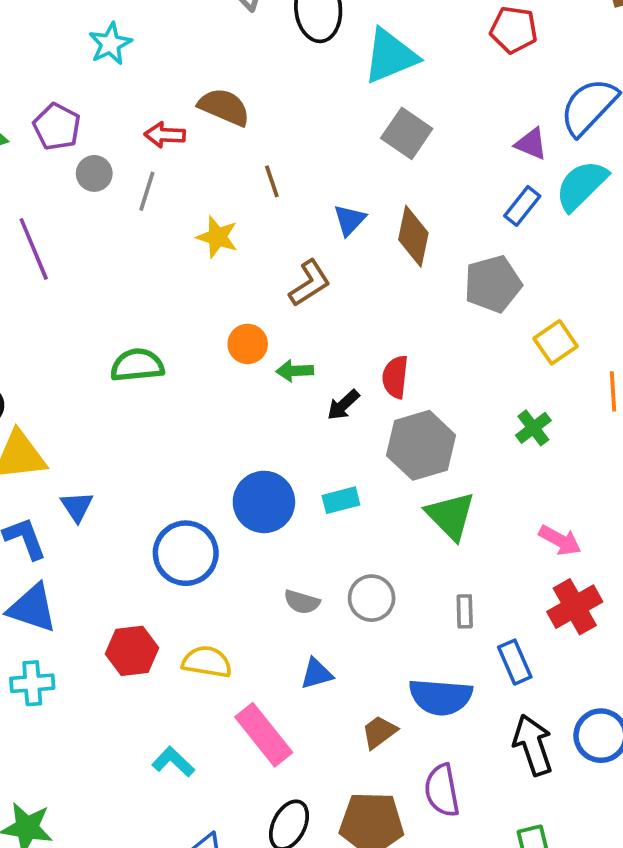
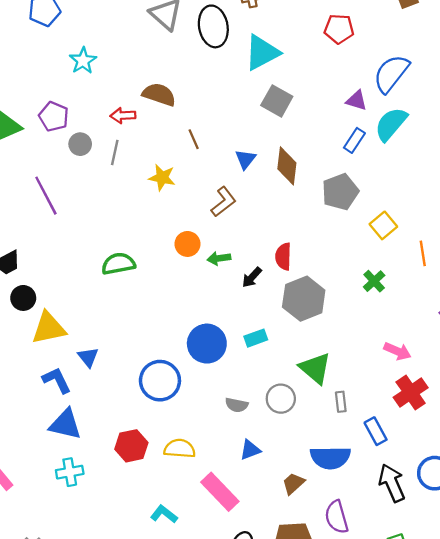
green triangle: (451, 516) -> (315, 368), moved

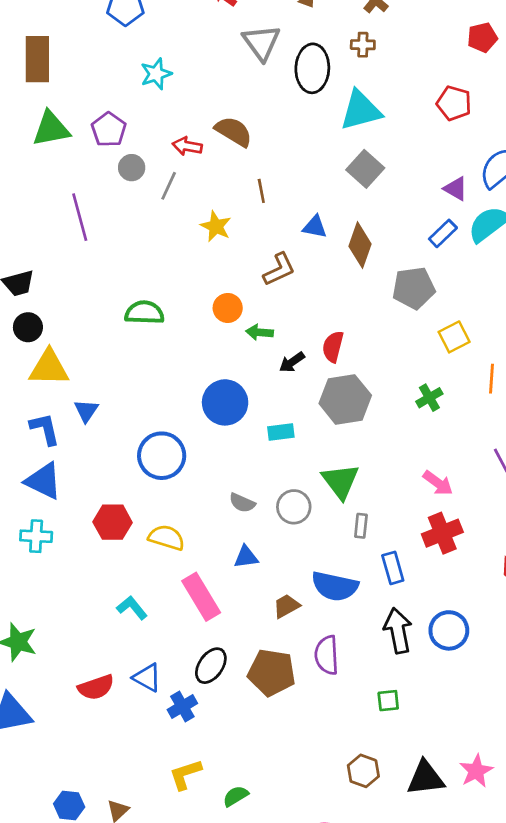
blue triangle: (245, 159) -> (315, 227), turned 50
blue circle: (207, 344) -> (225, 402), moved

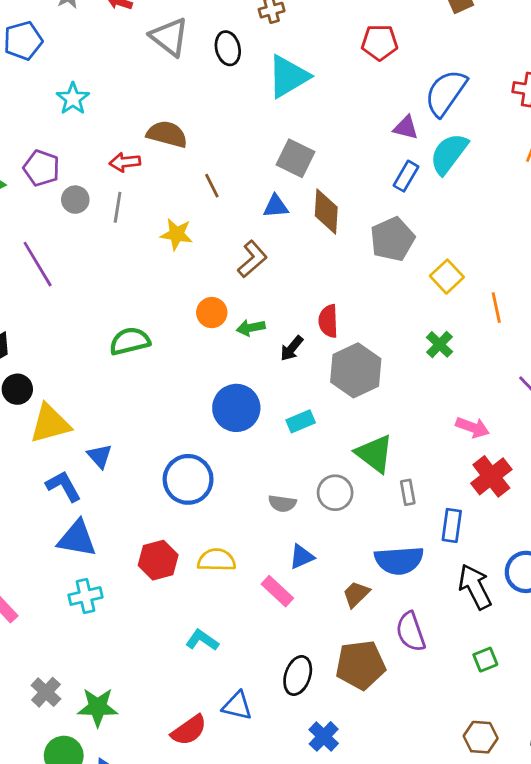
black ellipse: (312, 68) -> (228, 48), size x0.7
gray square: (365, 169) -> (295, 158), moved
blue rectangle: (393, 568) -> (452, 525), turned 40
pink rectangle: (201, 597) -> (277, 591), moved, size x0.7
blue cross: (182, 706) -> (324, 736), moved

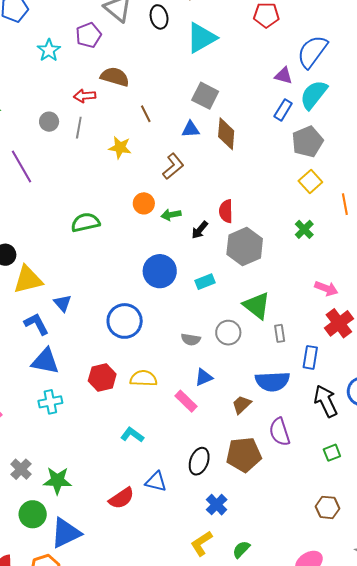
purple pentagon: (41, 168) -> (89, 35), moved, turned 30
gray pentagon: (392, 239) -> (307, 142), moved

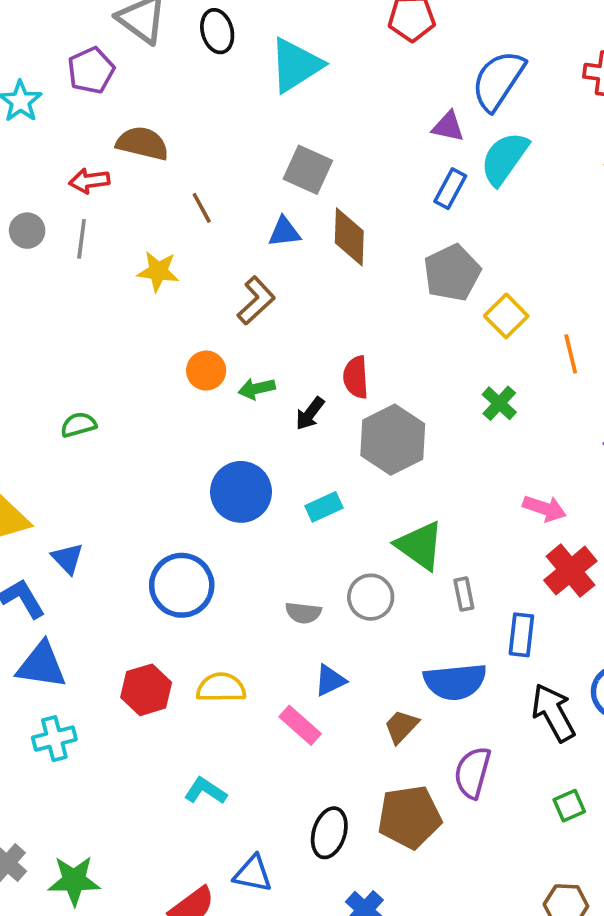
gray pentagon: (307, 142) -> (452, 273), moved
green semicircle: (85, 222) -> (78, 425), moved, size x0.7
purple semicircle: (280, 432) -> (472, 773), turned 36

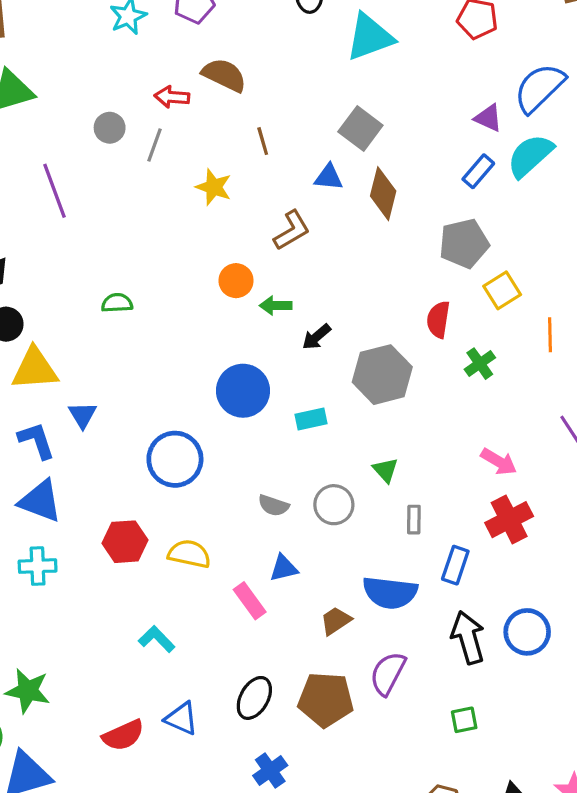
red semicircle: (356, 377) -> (438, 319), moved
green triangle: (420, 546) -> (385, 470), size x0.6

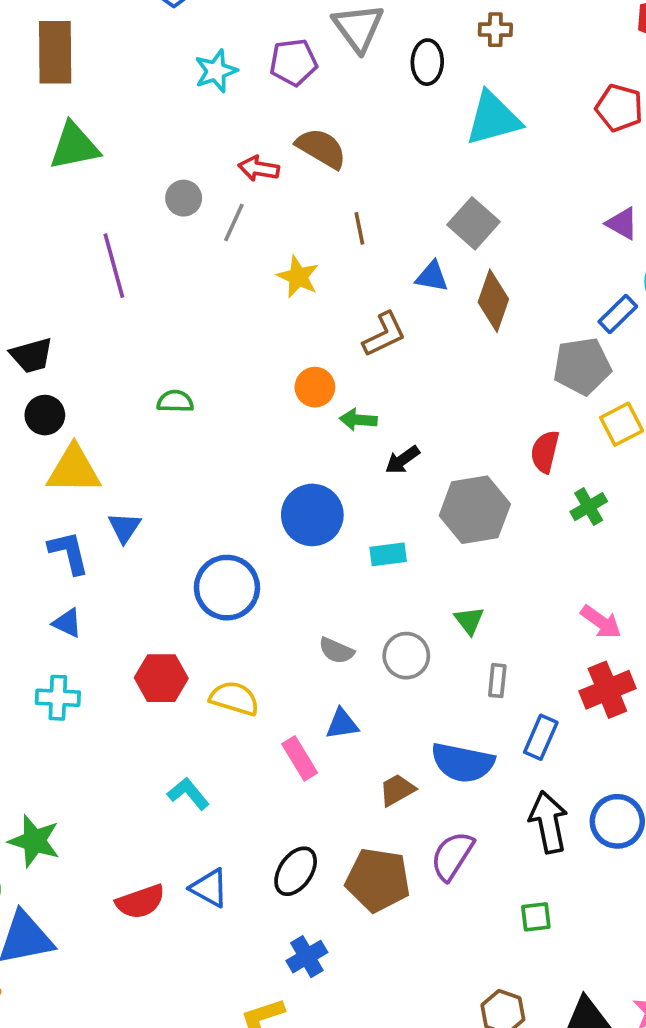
blue rectangle: (478, 171) -> (618, 314), moved
blue triangle: (40, 501) -> (67, 623), size x0.6

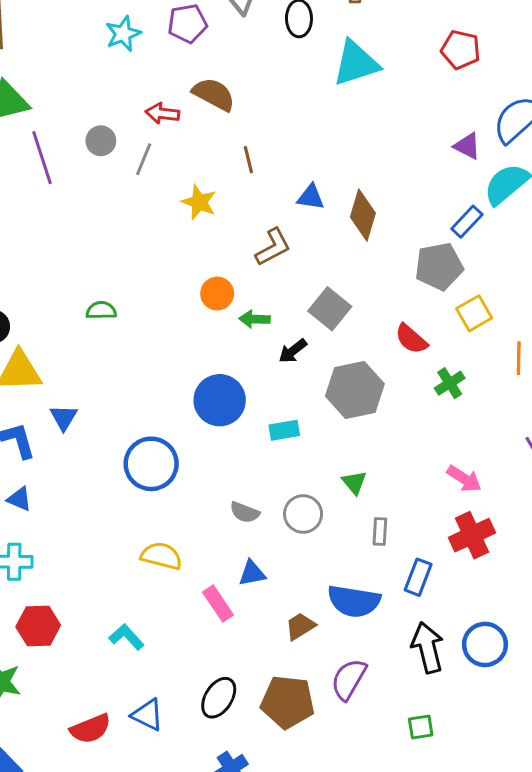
gray square: (474, 223) -> (330, 309), moved
purple line: (114, 266) -> (42, 158), moved
red semicircle: (545, 452) -> (411, 339), turned -60
red hexagon: (161, 678) -> (38, 626), moved

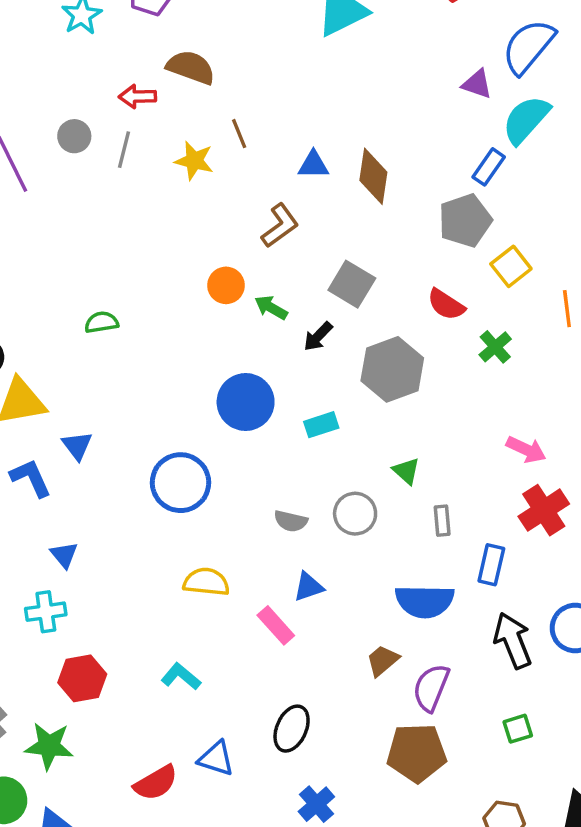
yellow star: (199, 202) -> (194, 161), moved
green arrow: (255, 319) -> (271, 308), turned 36
blue triangle: (19, 499) -> (64, 555), moved, turned 36
brown trapezoid: (300, 626) -> (383, 661), moved
brown pentagon: (288, 702) -> (417, 753), moved

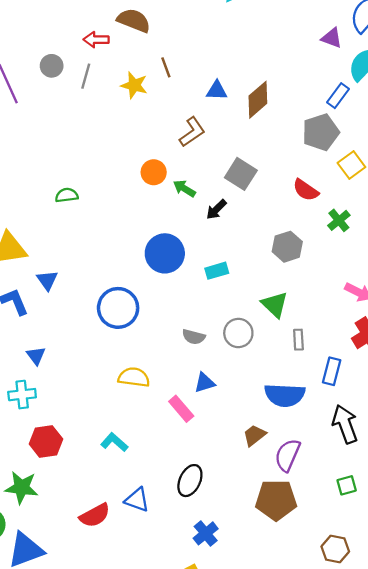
brown diamond: (373, 176) -> (258, 100), turned 39
gray hexagon: (392, 369) -> (287, 247), moved, size x0.7
green triangle: (406, 471) -> (275, 304), size x1.4

